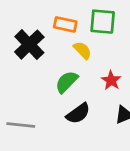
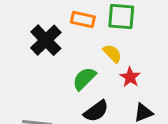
yellow semicircle: (82, 50) -> (112, 53), moved

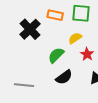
yellow semicircle: (112, 53) -> (75, 38), turned -80

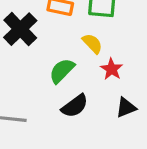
yellow semicircle: (75, 38) -> (92, 43), turned 80

